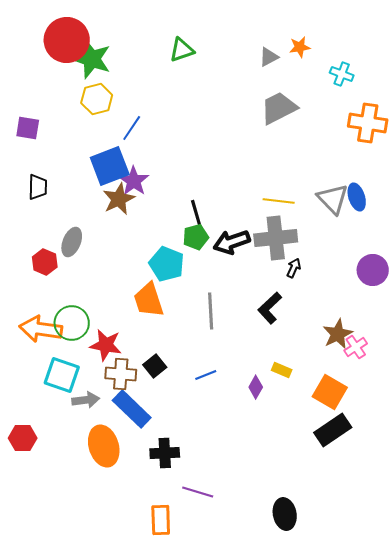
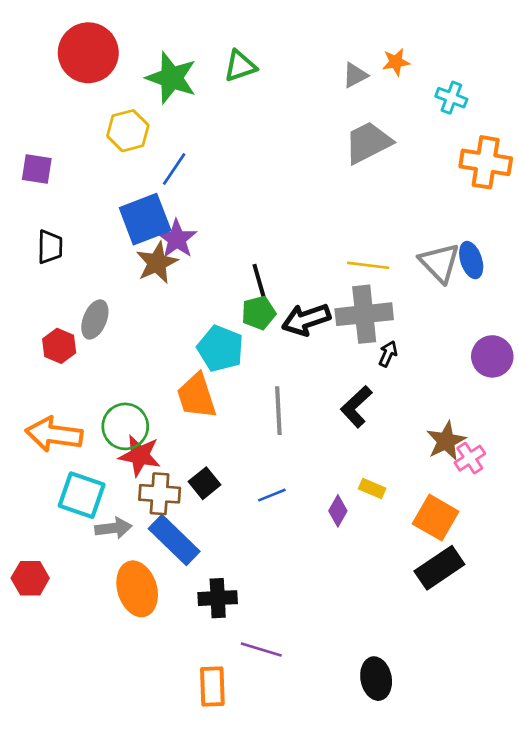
green star: (92, 59) -> (171, 78), moved
green circle: (72, 323) -> (125, 426), moved

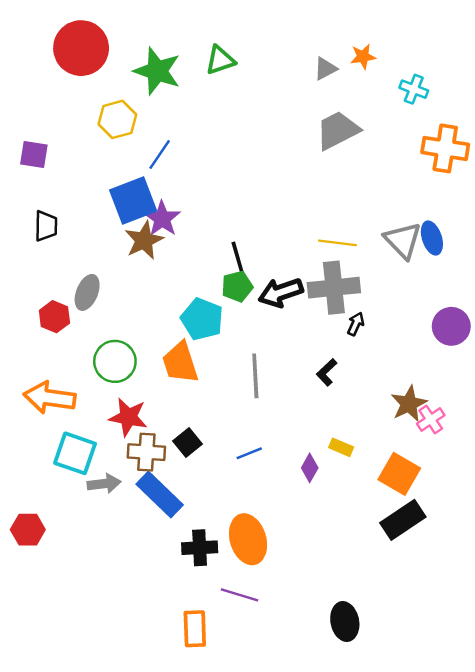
black L-shape: (356, 407) -> (327, 372), size x0.7
green circle: (125, 426) -> (115, 361), moved
orange ellipse: (137, 589) -> (248, 539), moved

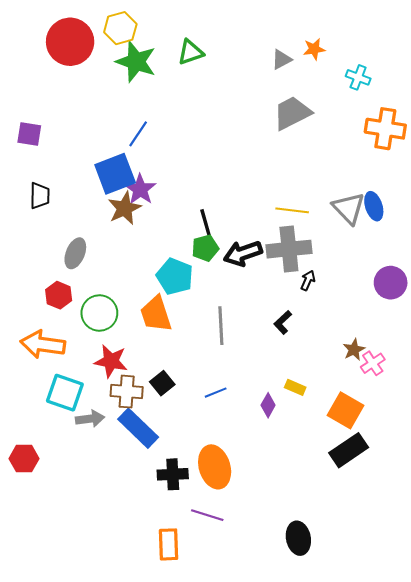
yellow hexagon: (117, 119) -> (120, 28), moved
red hexagon: (54, 317) -> (59, 295), moved
brown star: (409, 404) -> (354, 350), size x0.7

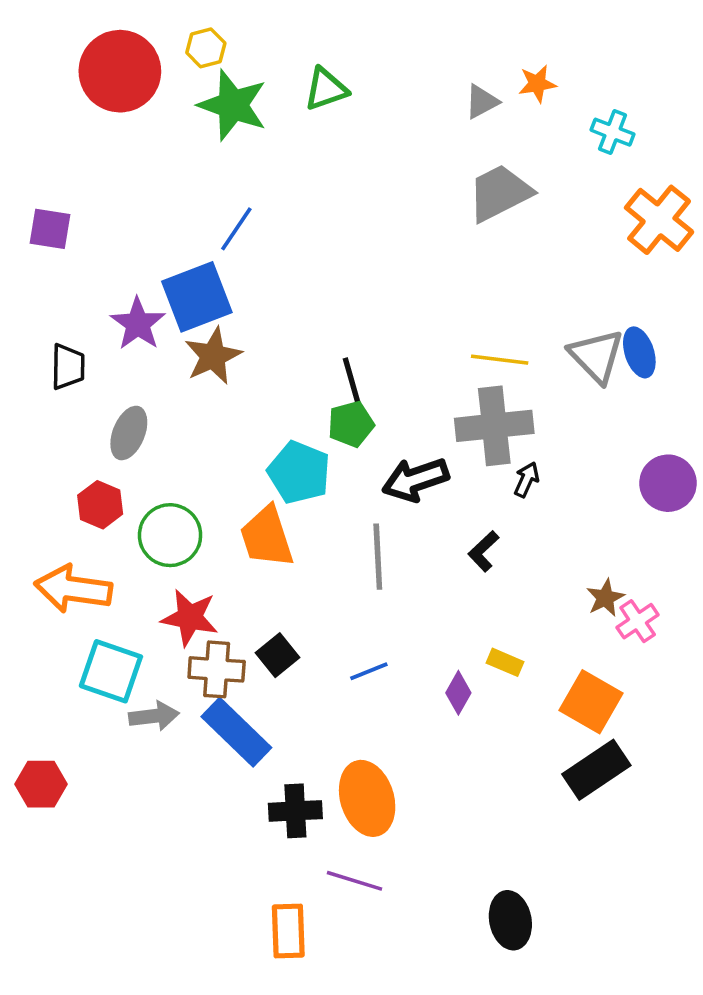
yellow hexagon: (120, 28) -> (206, 48), size x0.7
orange cross: (385, 129) -> (659, 220), turned 30
purple star: (140, 189) -> (138, 324), moved
black trapezoid: (40, 196) -> (68, 367), moved
black arrow: (243, 253) -> (415, 480), moved

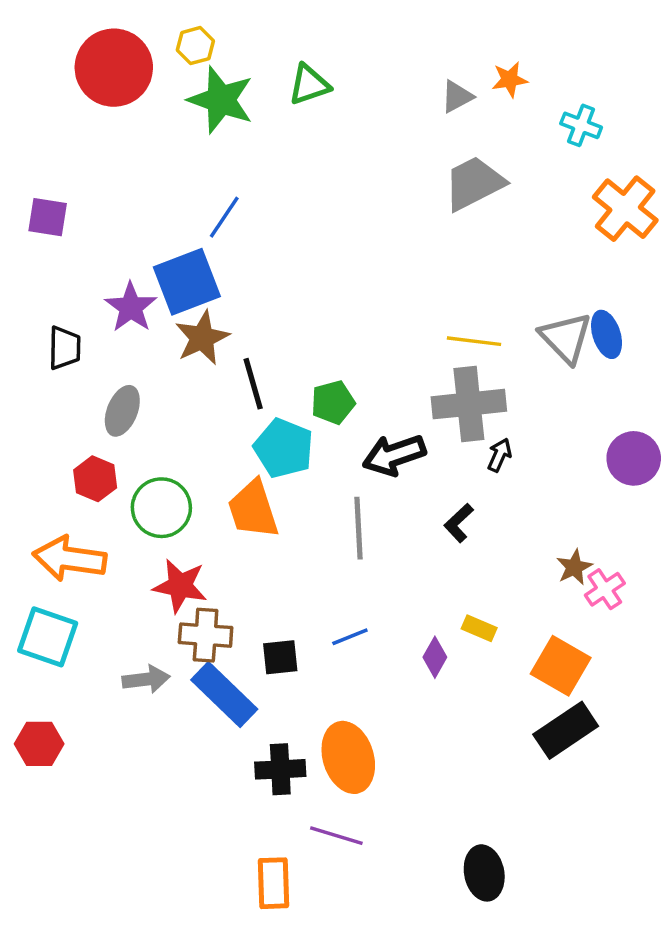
black line: (353, 385) -> (253, 384), moved
black square: (278, 655) -> (280, 657), moved, turned 33
cyan square: (111, 671) -> (48, 637), moved

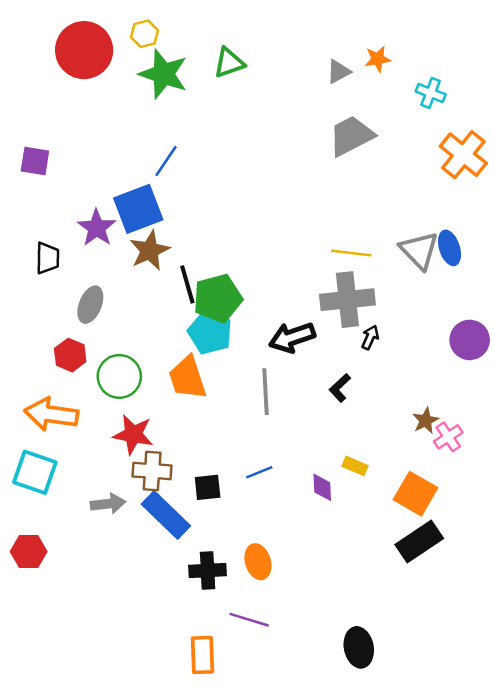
green pentagon: (333, 402) -> (218, 298), moved, size x1.5
purple diamond: (435, 657) -> (322, 487), turned -32
orange ellipse: (348, 757) -> (258, 562), size x0.7

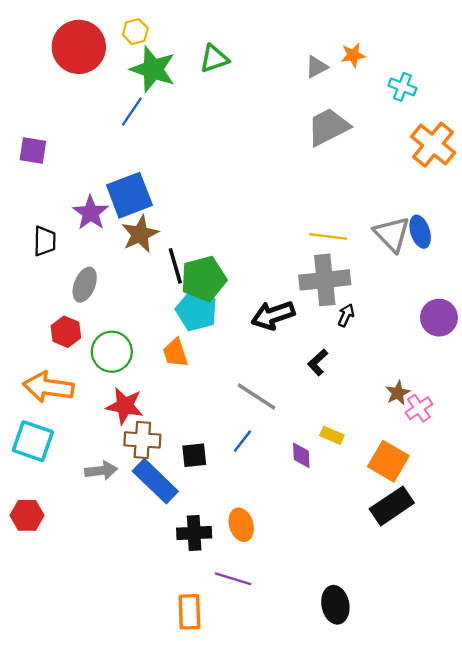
blue line: (166, 161) -> (132, 112), moved
orange trapezoid: (187, 378) -> (175, 353), size x0.7
gray line: (266, 392) -> (257, 396), moved, turned -54
blue line: (259, 472) -> (242, 441), turned -30

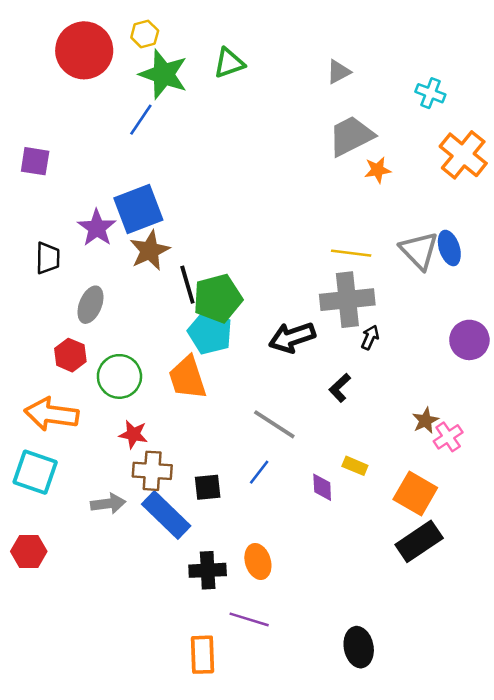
orange star: (353, 55) -> (378, 170), moved
orange trapezoid: (175, 353) -> (187, 378), size x1.4
red star: (125, 406) -> (133, 434), size x0.7

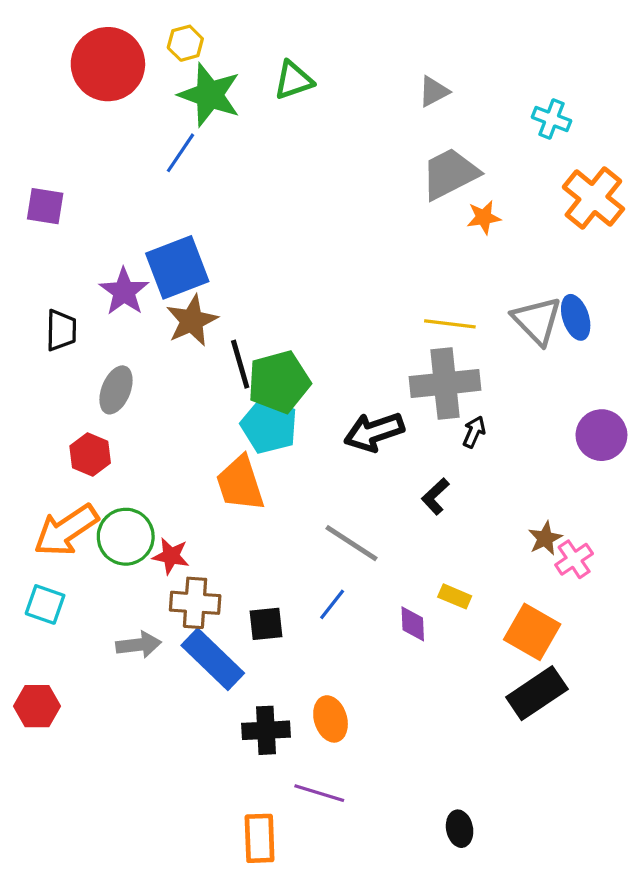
green circle: (119, 376) -> (126, 537), moved
orange arrow: (51, 414) -> (66, 530), turned -42
cyan square: (35, 472) -> (45, 604), size x0.7
black ellipse: (359, 647) -> (460, 829), size x0.7

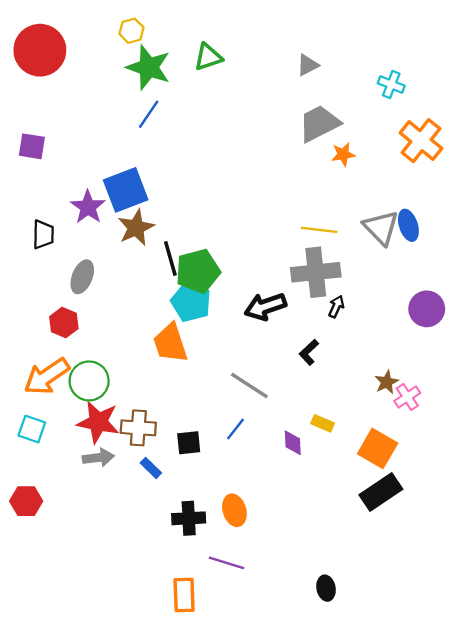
red circle: (108, 64) -> (40, 50), moved
blue line: (181, 153) -> (149, 114), moved
red star: (171, 556) -> (98, 422), moved, size x1.6
blue rectangle: (213, 659) -> (151, 468), size x0.5

